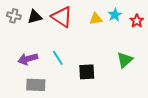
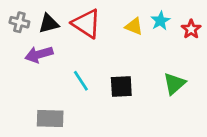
yellow triangle: (96, 19) -> (134, 26), turned 32
purple arrow: (28, 59) -> (39, 54), moved
black square: (87, 72) -> (121, 86), moved

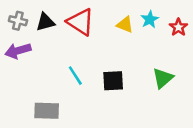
purple arrow: (39, 54) -> (18, 51), moved

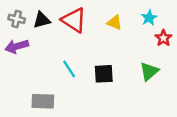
cyan star: (150, 19) -> (149, 18), moved
red star: (178, 27) -> (163, 38), moved

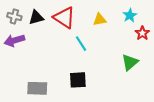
yellow triangle: (114, 23) -> (100, 20), turned -32
cyan line: (69, 69) -> (81, 44), moved
black square: (104, 74) -> (78, 80), moved

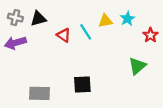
cyan star: (130, 15) -> (127, 19), moved
red triangle: (64, 18) -> (64, 35), moved, size x0.6
cyan line: (81, 44) -> (86, 32), moved

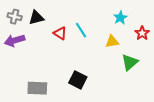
yellow triangle: (105, 21) -> (112, 41), moved
black square: (82, 85) -> (78, 80), turned 30

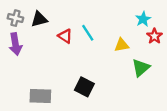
cyan star: (120, 18) -> (143, 19), moved
purple arrow: (15, 40) -> (15, 44), turned -84

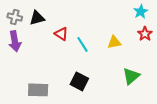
cyan star: (143, 19) -> (141, 12), moved
cyan line: (88, 33) -> (82, 44), moved
green triangle: (141, 68) -> (131, 76), moved

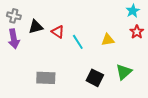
black triangle: (37, 18) -> (36, 27), moved
black square: (79, 81) -> (95, 78), moved
gray rectangle: (38, 90) -> (46, 78), moved

